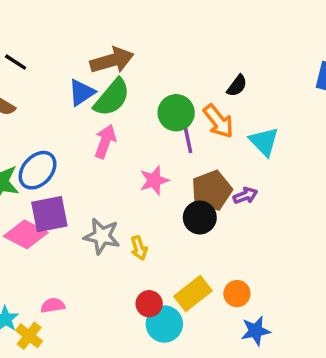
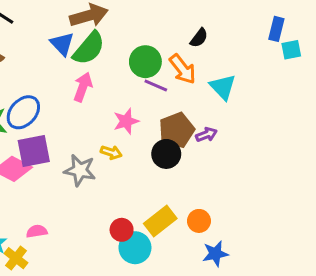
blue triangle: (81, 92) -> (62, 44), turned -40
purple line: (188, 140) -> (156, 85), turned -55
yellow arrow: (139, 248) -> (111, 152), moved, turned -54

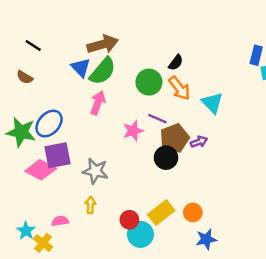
black semicircle: (199, 38) -> (176, 63), moved
purple line: (156, 85) -> (157, 119), moved
yellow arrow: (111, 152) -> (90, 205), moved, turned -105

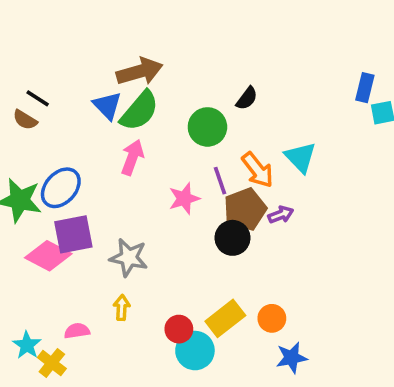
black line: (33, 46) -> (38, 98), moved
orange arrow: (179, 88) -> (258, 170), moved
purple line: (157, 119) -> (220, 181), turned 48

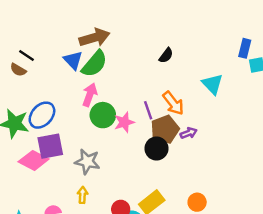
green circle: (207, 127) -> (103, 115), moved
cyan triangle: (300, 157) -> (213, 84), moved
orange circle: (272, 318) -> (197, 202), moved

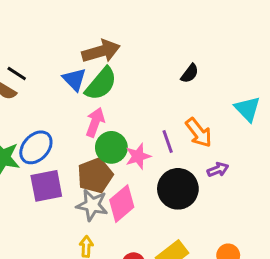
brown pentagon: (165, 129) -> (95, 176), moved
black circle: (156, 149) -> (178, 189), size x1.4
pink diamond: (34, 160) -> (122, 204), moved, turned -68

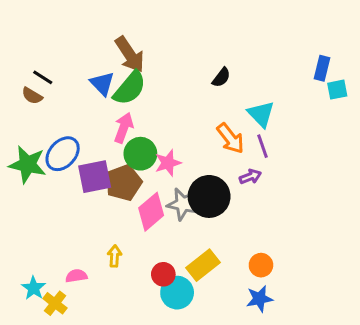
brown arrow: (101, 51) -> (130, 55), turned 72
cyan triangle: (247, 109) -> (261, 114), moved
purple line: (168, 141) -> (263, 146), moved
purple square: (46, 186) -> (95, 177), moved
gray star: (92, 205) -> (183, 204), moved

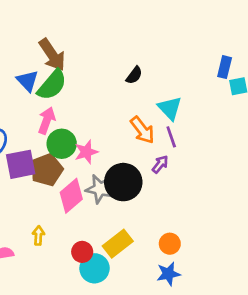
purple arrow: (250, 177) -> (160, 164), turned -30

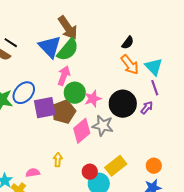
blue triangle: (27, 81) -> (50, 47), size x1.4
orange arrow: (142, 130) -> (130, 65), moved
black circle: (123, 182) -> (123, 104), moved

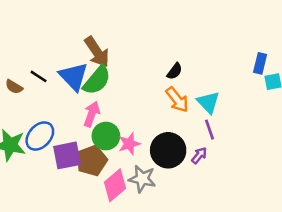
black line: (11, 43) -> (39, 76), moved

